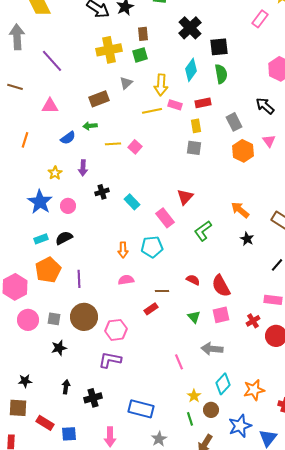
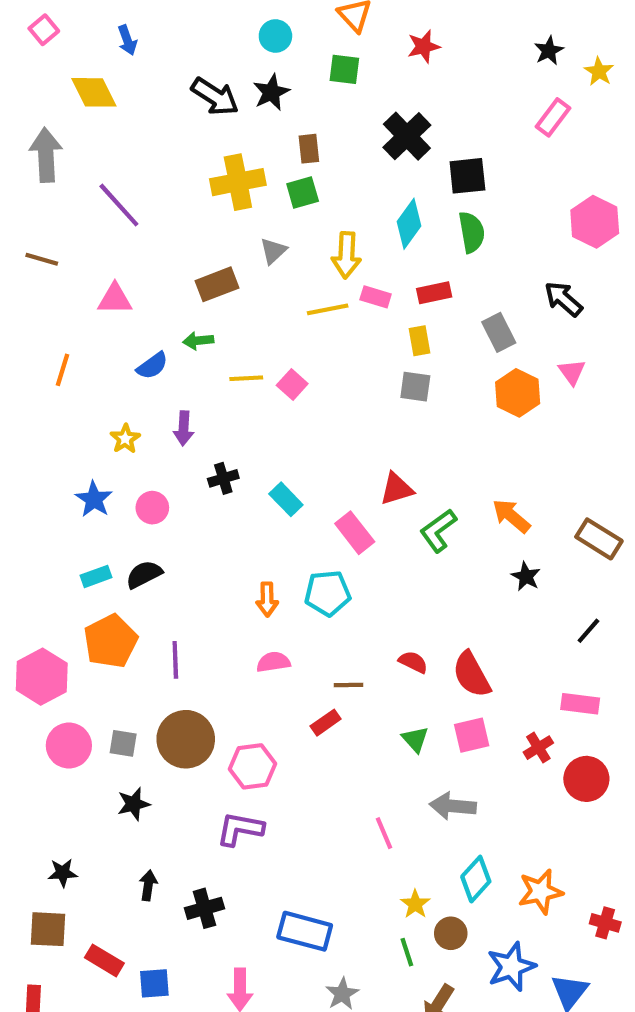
red triangle: (185, 197) -> (396, 489), turned 30
blue star: (40, 202) -> (94, 499), size x0.7
green L-shape: (203, 231) -> (438, 531), moved

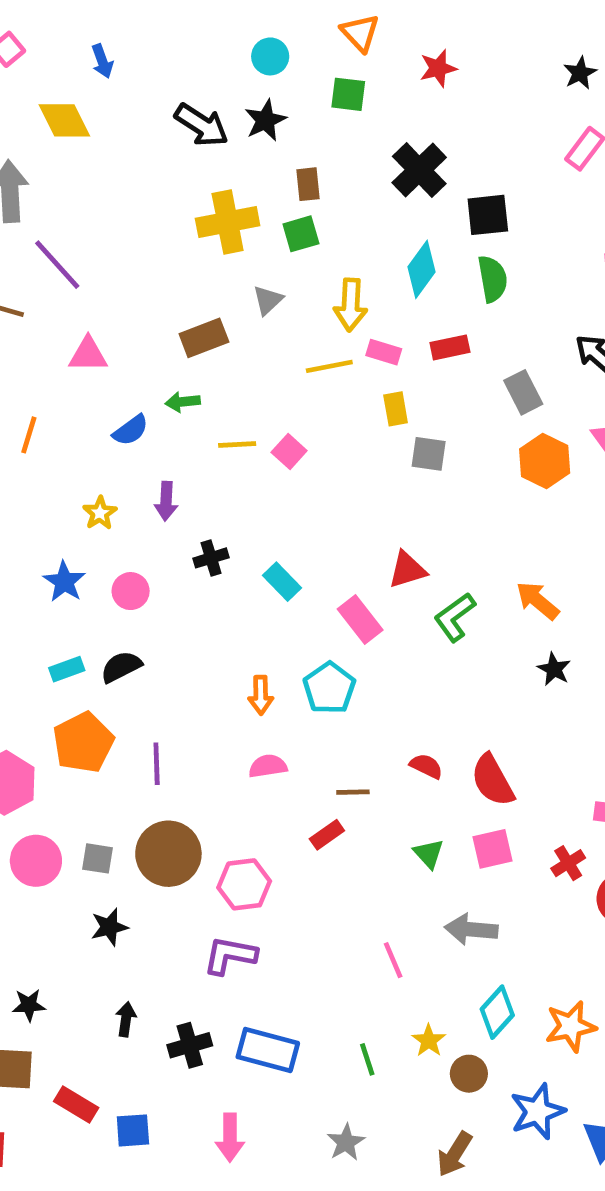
purple line: (119, 205) -> (57, 265), moved
yellow rectangle: (419, 341) -> (396, 409), moved
cyan pentagon: (328, 593) -> (329, 688), turned -30
blue rectangle: (305, 931) -> (268, 1050), moved
green line: (407, 952) -> (367, 1059), moved

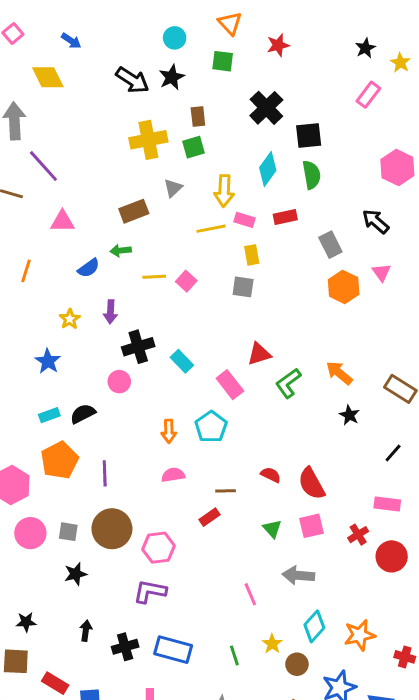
blue arrow: (102, 61) -> (71, 41), turned -36
gray square: (429, 454) -> (243, 287), moved
black cross: (211, 558) -> (138, 347), size x1.5
pink circle: (131, 591) -> (119, 382), moved

